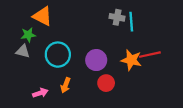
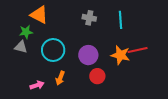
gray cross: (117, 17) -> (89, 18), moved

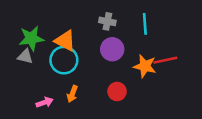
orange triangle: (39, 15) -> (65, 41), moved
green star: (26, 32) -> (31, 38), size x1.5
purple circle: (88, 55) -> (112, 49), moved

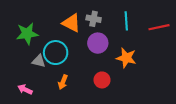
orange triangle: (65, 41) -> (71, 23), moved
gray triangle: (25, 56) -> (39, 61), moved
red line: (165, 60) -> (159, 27), moved
pink arrow: (45, 102) -> (25, 89), moved, turned -136

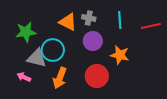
gray triangle: (39, 61) -> (37, 58), size x1.5
red circle: (102, 80) -> (97, 76), size x1.5
orange arrow: (63, 82) -> (60, 78), size x1.5
pink arrow: (25, 89) -> (24, 77), moved

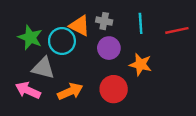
green star: (26, 32) -> (30, 37), turned 30
cyan circle: (53, 50) -> (62, 41), moved
pink arrow: (24, 77) -> (28, 90), size x1.5
orange arrow: (60, 78) -> (70, 91), turned -135

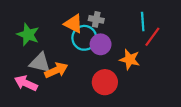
cyan line: (141, 23) -> (143, 22), moved
red line: (177, 30) -> (152, 37), moved, turned -42
cyan circle: (62, 41) -> (84, 38), moved
orange arrow: (70, 91) -> (56, 70), moved

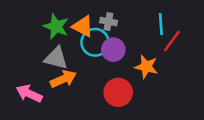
green star: (28, 35) -> (56, 26), moved
gray triangle: (40, 63) -> (56, 58), moved

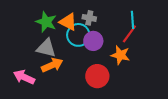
red line: (172, 41) -> (129, 34), moved

